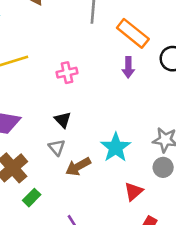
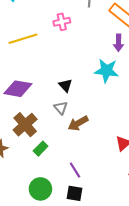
pink cross: (67, 73) -> (62, 22), moved
cyan star: (116, 147) -> (106, 71), moved, turned -30

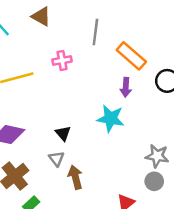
brown arrow: (78, 123) -> (75, 177), turned 102

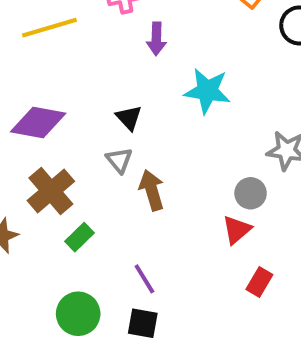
purple arrow: (126, 87) -> (156, 39), moved
gray circle: (154, 181) -> (251, 193), moved

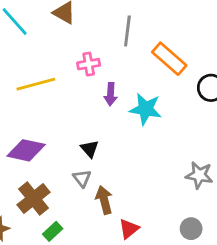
cyan star: (207, 91) -> (146, 109), moved
gray circle: (251, 193) -> (191, 229), moved
red triangle: (237, 230) -> (129, 229), moved

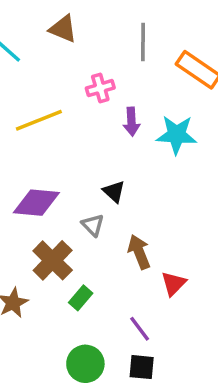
gray triangle: (82, 178) -> (93, 225), moved

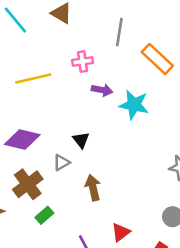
purple arrow: (132, 122) -> (102, 90), turned -84
gray triangle: (93, 225) -> (62, 162), turned 36
red triangle: (174, 284) -> (121, 232), moved

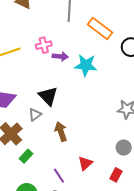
pink cross: (83, 62) -> (44, 45), moved
black triangle: (81, 140) -> (48, 96), size x1.5

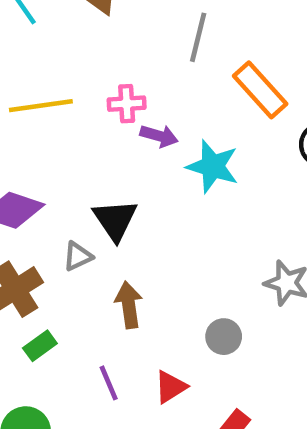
gray circle: (124, 148) -> (224, 337), moved
purple line: (59, 176) -> (109, 383), moved

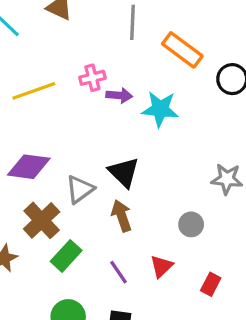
black triangle: (115, 220) -> (124, 172), moved
gray triangle: (78, 256) -> (80, 189), size x1.4
green rectangle: (40, 346) -> (66, 256), size x1.4

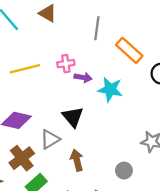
black triangle: (124, 172) -> (73, 117), moved

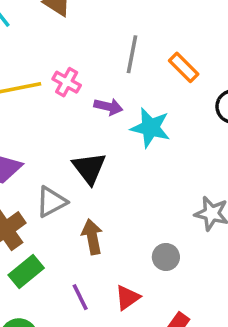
gray line: (97, 28) -> (132, 54), moved
orange rectangle: (129, 50) -> (184, 67), size x0.7
pink cross: (66, 64) -> (67, 82), moved, turned 35

